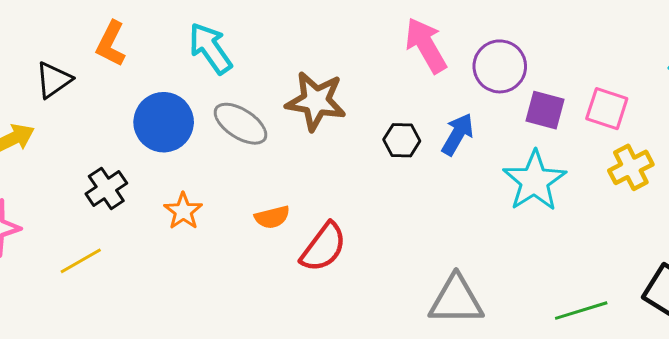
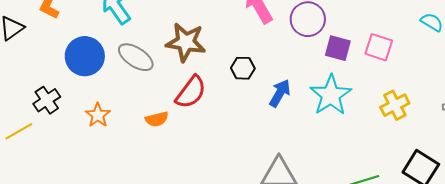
blue arrow: (458, 134) -> (280, 93), moved
yellow cross: (631, 167) -> (395, 105), moved
red semicircle: (323, 247) -> (191, 92), moved
yellow line: (81, 261) -> (19, 131), moved

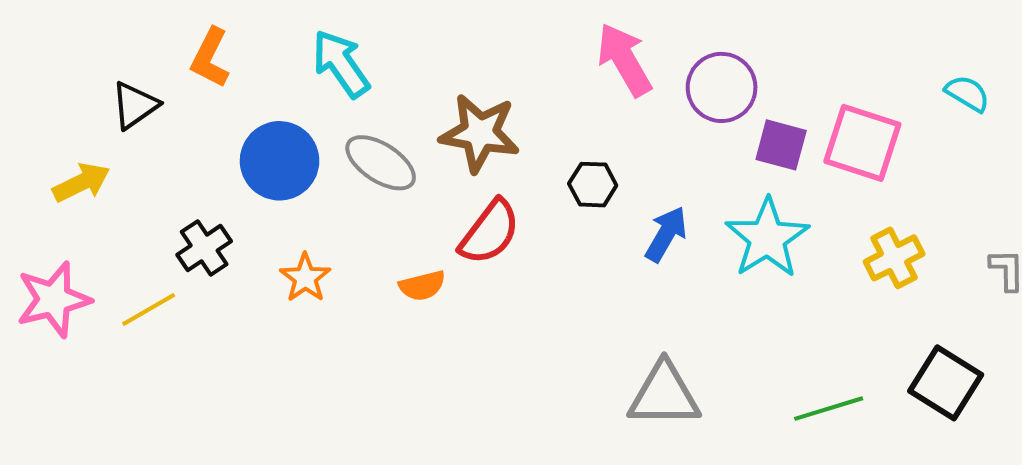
pink square: (379, 47) -> (862, 143), size x1.4

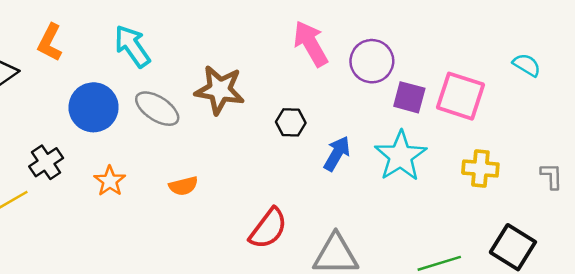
red semicircle: (490, 232) -> (268, 228), moved
yellow cross: (894, 258) -> (480, 169), turned 32

